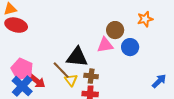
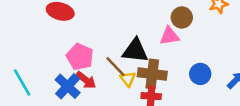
blue circle: (130, 47) -> (200, 74), moved
pink pentagon: (22, 69) -> (80, 57), moved
brown cross: (91, 76) -> (152, 74), size x1.6

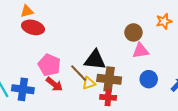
pink triangle: (170, 36) -> (141, 51), moved
yellow triangle: (128, 79) -> (89, 83), turned 48
blue cross: (68, 86) -> (23, 89), moved, turned -35

